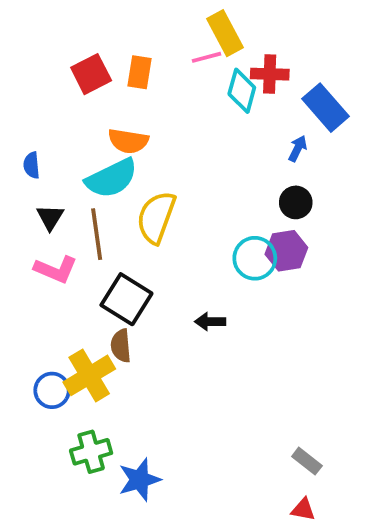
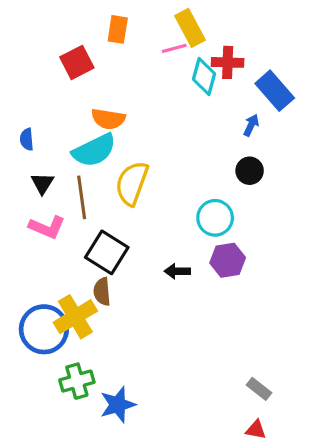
orange rectangle: (139, 72) -> (118, 29), moved
purple hexagon: (286, 251) -> (228, 260), moved
blue circle: (52, 390) -> (44, 329), size x1.6

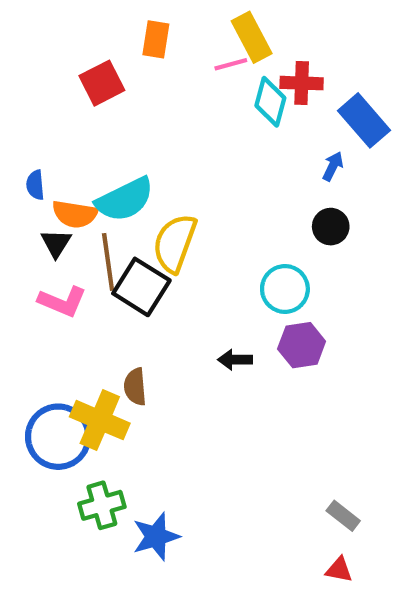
orange semicircle: (108, 119) -> (75, 214), moved
black square: (107, 252) -> (141, 287), moved
yellow cross: (75, 317) -> (100, 420), turned -36

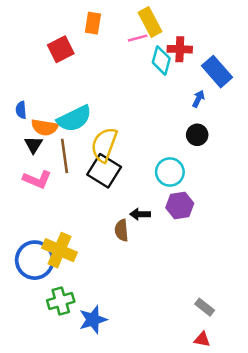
black square: (141, 287) -> (104, 171), moved
brown semicircle: (135, 387) -> (121, 230), moved

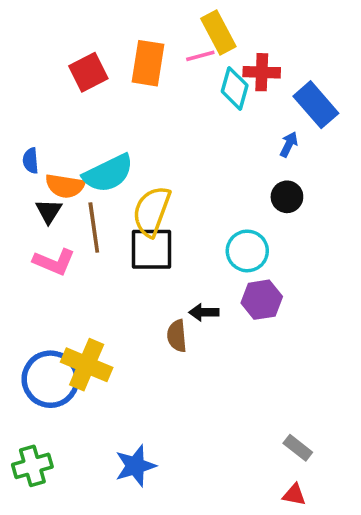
orange rectangle: (93, 23) -> (148, 63), moved, size x1.4
black square: (104, 171) -> (152, 249), turned -32
green cross: (61, 301) -> (32, 466), moved

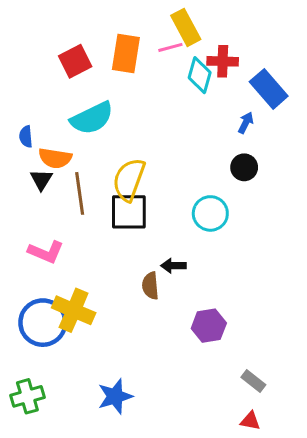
cyan semicircle: (108, 173) -> (92, 118), moved
pink L-shape: (54, 262) -> (46, 252), moved
purple hexagon: (262, 300) -> (209, 326), moved

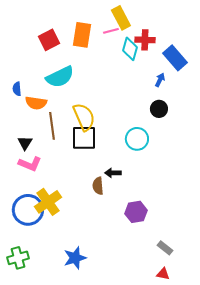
black triangle: (41, 180) -> (25, 143), moved
yellow semicircle: (129, 180) -> (84, 117), turned 136
yellow cross: (74, 310) -> (48, 202), turned 32

